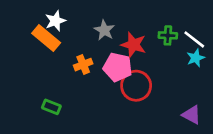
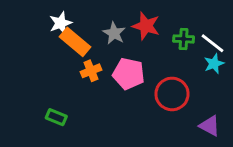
orange rectangle: (46, 38) -> (75, 42), moved
red star: (133, 45) -> (146, 26), moved
red circle: (136, 86) -> (172, 94), moved

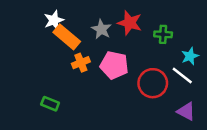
white line: (213, 43) -> (182, 75), moved

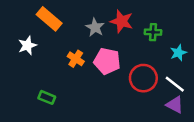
white star: (54, 20) -> (27, 45), moved
orange rectangle: (67, 37) -> (49, 19), moved
orange cross: (81, 63) -> (76, 59), turned -35
white line: (182, 75) -> (175, 84), moved

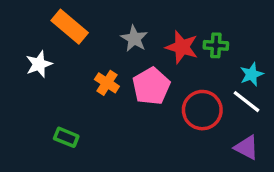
red star: (122, 21) -> (182, 47), moved
pink pentagon: (107, 61) -> (151, 86), turned 30
white line: (175, 84) -> (247, 102), moved

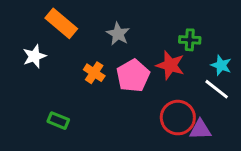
red star: (182, 47) -> (170, 65), moved
cyan star: (252, 74) -> (221, 65), turned -30
red circle: (202, 110) -> (178, 118), moved
purple triangle: (247, 147) -> (200, 130), moved, turned -30

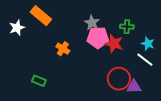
gray star: (118, 34) -> (92, 23), moved
white star: (34, 56) -> (17, 28), moved
pink pentagon: (133, 76) -> (98, 38), moved, turned 30

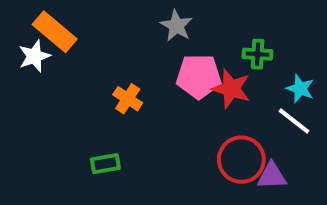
orange rectangle: (41, 16) -> (55, 32), moved
gray star: (92, 23) -> (176, 26), moved
green rectangle: (39, 81) -> (105, 164), moved, turned -32

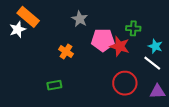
gray star: (176, 26) -> (80, 19), moved
purple triangle: (272, 176) -> (157, 92), moved

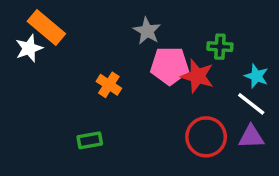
gray star: (80, 19) -> (147, 31), moved
purple triangle: (157, 92) -> (251, 137), moved

